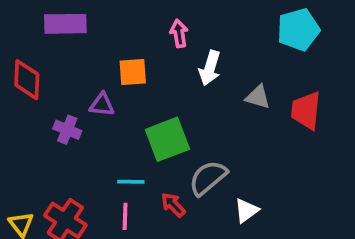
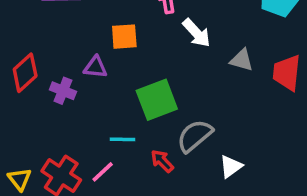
white arrow: (210, 68) -> (197, 33), turned -60
red diamond: (27, 80) -> (25, 73), moved, turned 45
pink line: (125, 216) -> (103, 172), moved, turned 45

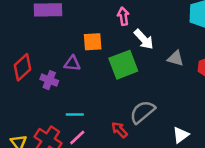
green square: (157, 100) -> (123, 65), moved
cyan line: (123, 139) -> (75, 115), moved
white triangle: (231, 166) -> (181, 135), moved

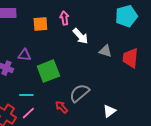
orange square: (93, 42) -> (40, 24), moved
green square: (123, 65) -> (48, 71), moved

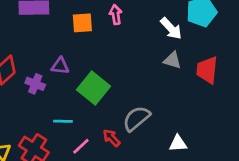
white arrow: (80, 36) -> (171, 28), moved
green square: (48, 71) -> (93, 88), turned -30
white triangle: (109, 111) -> (178, 143), turned 32
pink line: (28, 113) -> (81, 146), moved

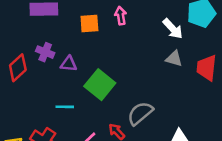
purple cross: (35, 84) -> (45, 52), moved
cyan line: (63, 121) -> (65, 107), moved

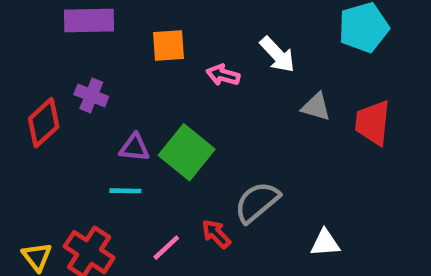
pink arrow: (121, 16) -> (223, 75), moved, turned -66
white arrow: (173, 29) -> (277, 55), moved
purple triangle: (69, 64) -> (134, 148), moved

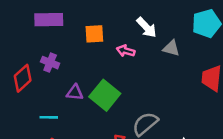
white arrow: (277, 55) -> (146, 27), moved
gray triangle: (316, 107) -> (171, 48), moved
cyan line: (125, 191) -> (49, 117), moved

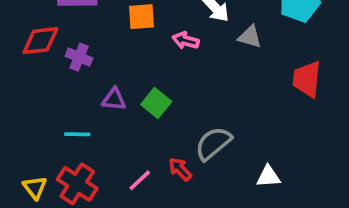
red diamond: (23, 78) -> (40, 41), moved, turned 36
green square: (105, 95) -> (156, 103), size x0.7

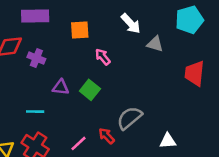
pink arrow: (186, 41) -> (103, 57), moved, turned 36

